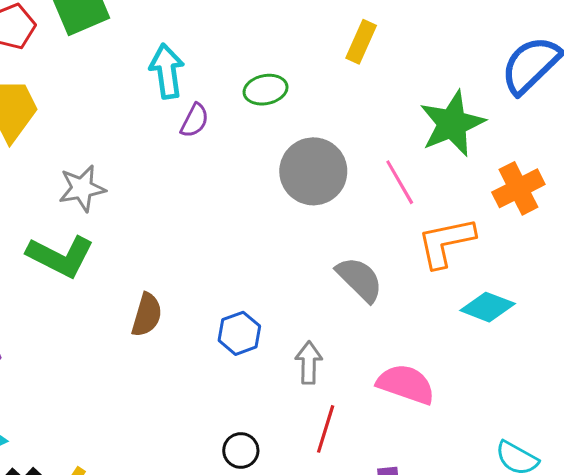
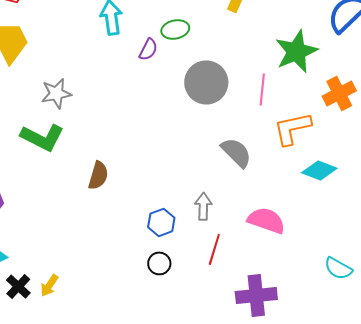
purple semicircle: (195, 120) -> (148, 49), moved
pink line: (400, 182) -> (262, 89), turned 36
blue hexagon: (239, 333) -> (161, 222), moved

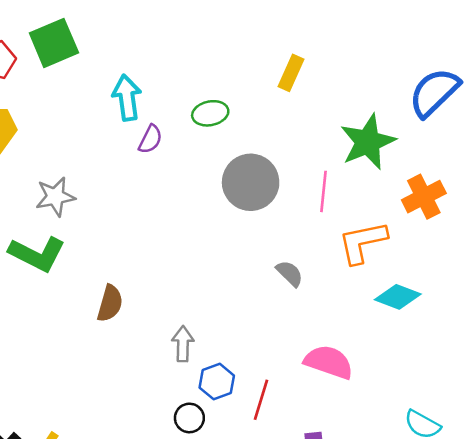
purple semicircle: (148, 49) -> (150, 139), moved
gray semicircle: (236, 152) -> (290, 273), size x0.7
gray arrow: (203, 206) -> (183, 344), moved
blue hexagon: (161, 222) -> (217, 382), moved

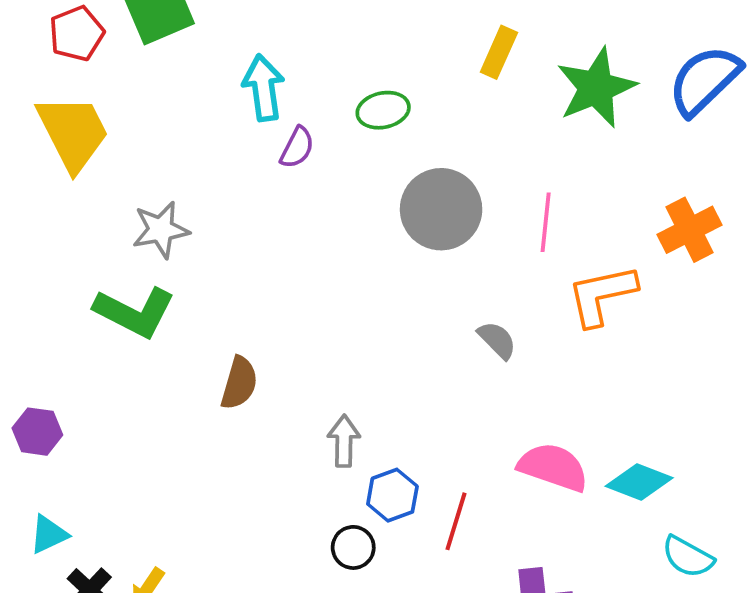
green star: (368, 142) -> (596, 88), moved
cyan diamond: (398, 297) -> (639, 482), moved

